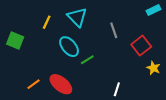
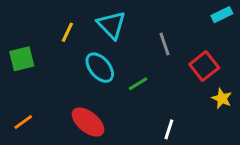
green square: (15, 40) -> (22, 59), turned -36
green line: (87, 60) -> (138, 84), moved
orange line: (33, 84) -> (23, 122), moved

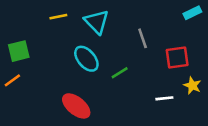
yellow line: (67, 32) -> (58, 17), moved, turned 54
red square: (204, 66) -> (177, 57), turned 30
orange line: (23, 122) -> (12, 80), moved
white line: (169, 129) -> (164, 98), moved, turned 66

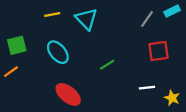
gray line: (143, 38) -> (147, 19), moved, turned 54
cyan ellipse: (86, 59) -> (58, 52), moved
yellow star: (192, 86) -> (172, 98), moved

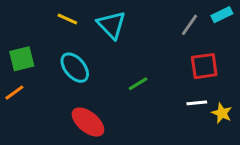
yellow line: (52, 14) -> (67, 19), turned 35
white line: (147, 88) -> (197, 103), moved
yellow star: (172, 98) -> (222, 113), moved

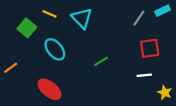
green square: (22, 59) -> (27, 28), moved, turned -36
yellow star: (222, 113) -> (165, 92), moved
red ellipse: (88, 122) -> (49, 89), moved

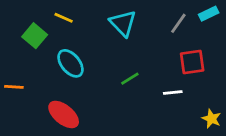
cyan triangle: (82, 18) -> (123, 23), moved
orange line: (11, 68) -> (14, 87), turned 40
white line: (144, 75) -> (173, 92), moved

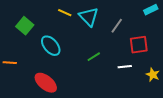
yellow line: (64, 18) -> (65, 13), moved
gray line: (178, 23) -> (117, 26), moved
yellow star: (211, 119) -> (153, 75), moved

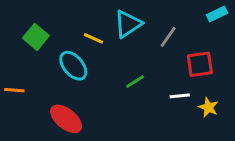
yellow line: (65, 13) -> (93, 38), moved
cyan triangle: (89, 17) -> (128, 24), turned 40
yellow star: (153, 75) -> (208, 107), moved

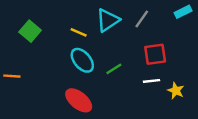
gray line: (168, 37) -> (142, 19), moved
red square: (200, 64) -> (155, 54), moved
cyan ellipse: (73, 66) -> (82, 60), moved
red ellipse: (66, 119) -> (79, 100), moved

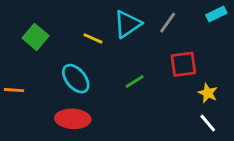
cyan ellipse: (82, 60) -> (76, 79), moved
white line: (152, 81) -> (208, 123), moved, turned 56
yellow star: (176, 91) -> (208, 93), moved
red ellipse: (79, 100) -> (73, 119), moved, turned -36

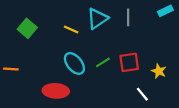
gray line: (168, 23) -> (128, 17), turned -35
red square: (183, 64) -> (129, 62), moved
cyan ellipse: (76, 79) -> (74, 63), moved
white line: (208, 123) -> (142, 94), moved

